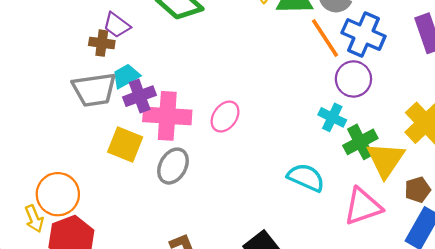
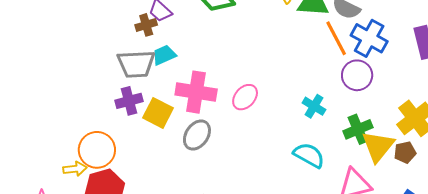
brown cross: (102, 43) -> (146, 25), turned -30
purple cross: (140, 96) -> (129, 101), moved
cyan cross: (332, 117) -> (314, 106), moved
brown pentagon: (418, 190) -> (405, 152), moved
yellow arrow: (34, 219) -> (75, 169), turned -80

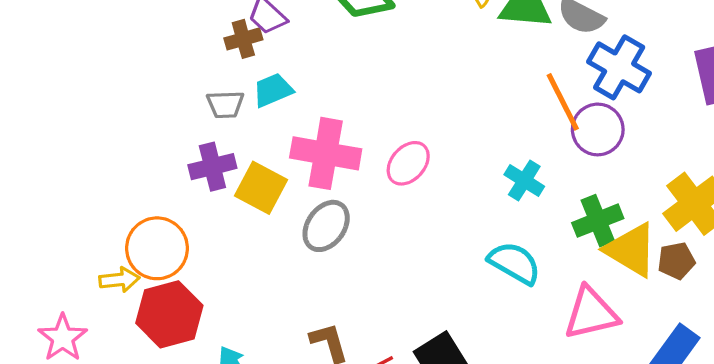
orange line: (336, 38) -> (563, 102), moved
gray trapezoid: (136, 64) -> (225, 104), size x0.6
yellow triangle: (378, 146) -> (631, 250), turned -39

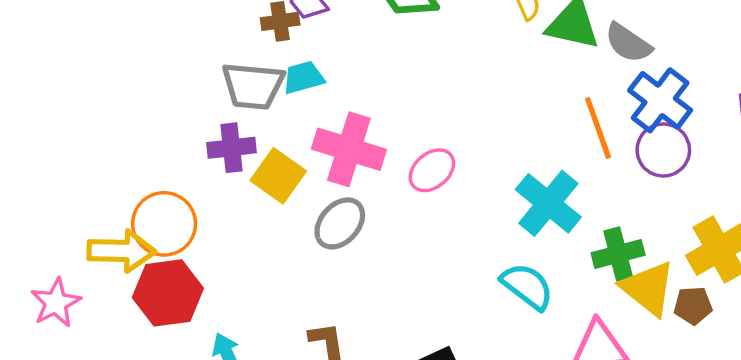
gray trapezoid: (225, 104) -> (253, 86), size x1.6
purple circle: (598, 129) -> (663, 150), moved
cyan cross: (524, 180) -> (548, 203), size x1.6
yellow arrow: (119, 280) -> (121, 251), size x1.6

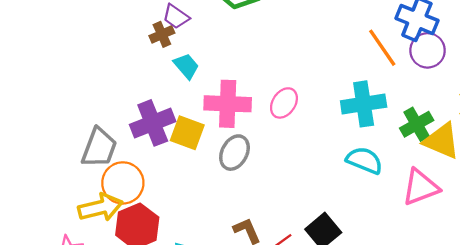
cyan trapezoid: (303, 78) -> (186, 66), turned 80
gray trapezoid: (253, 86) -> (99, 148), moved, turned -60
purple cross: (232, 148) -> (153, 123), size x1.4
cyan cross: (548, 203) -> (364, 104), turned -33

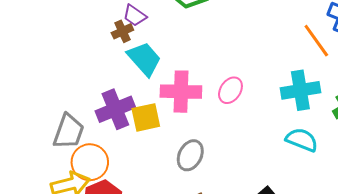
cyan trapezoid: (186, 66) -> (144, 59), size x1.5
yellow square: (187, 133) -> (146, 117), turned -32
gray ellipse: (234, 153) -> (190, 155), moved

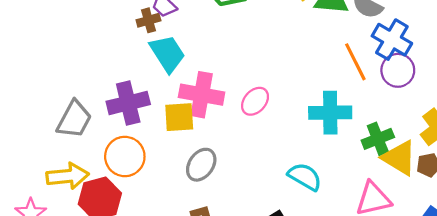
yellow square: (146, 117) -> (179, 117), moved
cyan semicircle: (302, 140) -> (305, 177), moved
orange circle: (90, 162) -> (125, 156), moved

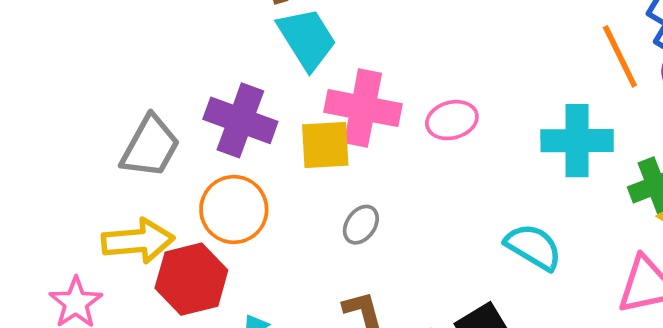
pink ellipse: (255, 101) -> (452, 120), turned 32
purple cross: (128, 103) -> (240, 120), turned 33
gray ellipse: (201, 165) -> (361, 225), size x0.7

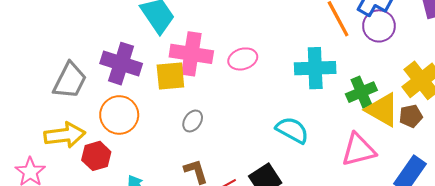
red hexagon: (191, 279) -> (96, 156), size x0.7

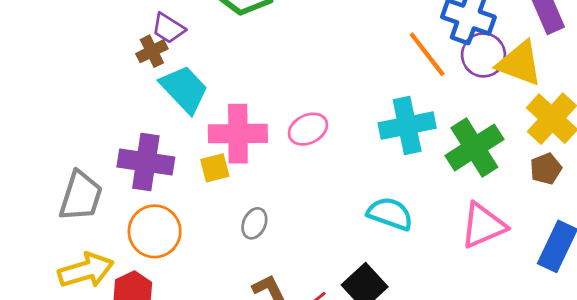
yellow square: (170, 76) -> (215, 168), size x0.7
green cross: (361, 92) -> (474, 148), size x1.4
yellow triangle: (382, 110) -> (520, 63), moved

